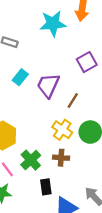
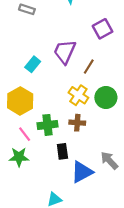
cyan rectangle: (20, 77) -> (33, 64), moved
green cross: (31, 160) -> (48, 125), turned 36

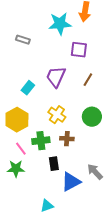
purple square: (102, 29) -> (79, 50), moved, turned 36
brown line: (89, 67) -> (88, 80), moved
yellow cross: (78, 95) -> (57, 115), moved

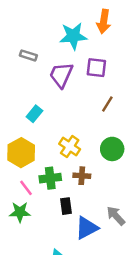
purple trapezoid: (56, 77) -> (61, 75), moved

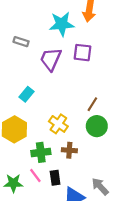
brown line: (107, 104) -> (92, 104), moved
pink line: (26, 188) -> (35, 175), moved

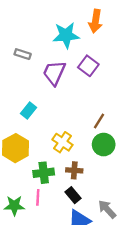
purple square: (83, 53) -> (88, 66), turned 30
pink line: (35, 175) -> (38, 197), turned 40
black rectangle: (55, 178) -> (73, 195), moved, turned -32

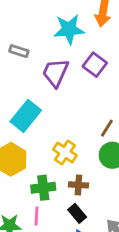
cyan rectangle: (28, 110) -> (26, 116), size x1.6

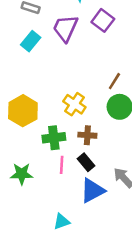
cyan rectangle: (26, 116) -> (31, 41), moved, size x0.7
pink line: (37, 216) -> (62, 165), moved

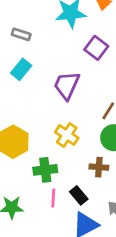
purple trapezoid: (65, 28) -> (67, 85), moved
brown cross: (87, 135) -> (99, 167), moved

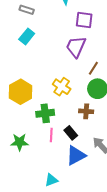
purple square: (96, 48) -> (84, 20), turned -30
purple trapezoid: (67, 85) -> (76, 47), moved

